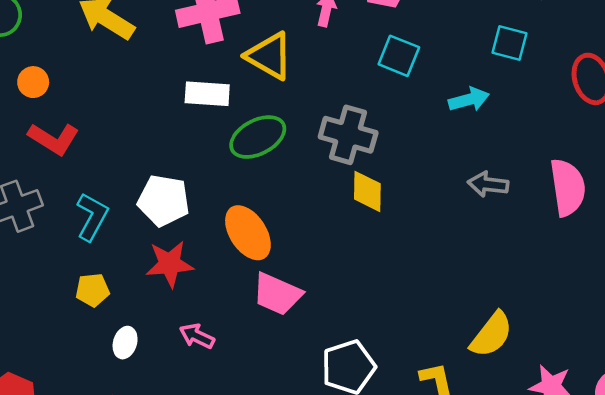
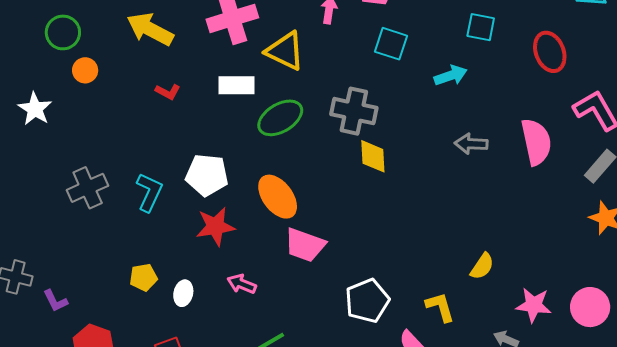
orange circle: (33, 82) -> (85, 70), moved
red L-shape: (54, 139) -> (168, 92), moved, size x0.6
yellow pentagon: (92, 290) -> (143, 277), moved
yellow semicircle: (491, 335) -> (482, 266), size x0.7

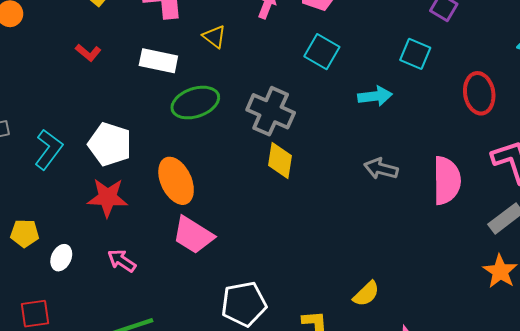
yellow triangle: (285, 51) -> (214, 37), size x0.6

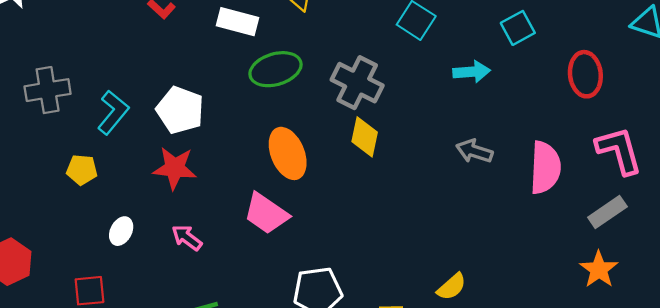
cyan square: (415, 54) -> (518, 28), turned 36
orange ellipse: (176, 181) -> (288, 153), moved
yellow pentagon: (25, 233) -> (82, 170), moved

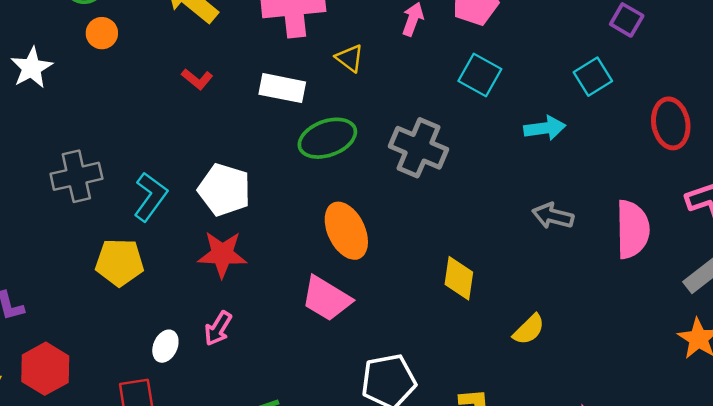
yellow diamond: (365, 137) -> (459, 278), moved
yellow pentagon: (82, 170) -> (120, 262), size x1.4
white ellipse: (121, 231) -> (165, 346), moved
pink arrow: (187, 238) -> (218, 328), moved, turned -92
yellow semicircle: (452, 287) -> (529, 329), moved

